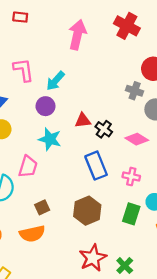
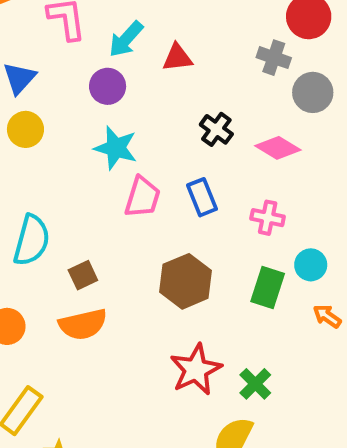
red triangle: (83, 120) -> (177, 58), moved
blue rectangle: (96, 166) -> (202, 197), size x0.7
pink trapezoid: (28, 167) -> (142, 197), moved
brown square: (42, 207) -> (83, 275), moved

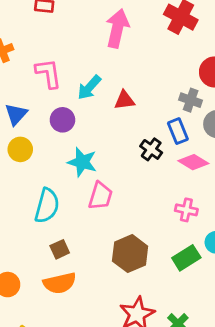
purple circle: (108, 86) -> (62, 120), moved
blue rectangle: (202, 197) -> (178, 131), moved
cyan semicircle: (32, 240) -> (47, 206), moved
green rectangle: (268, 287) -> (186, 258), turned 40

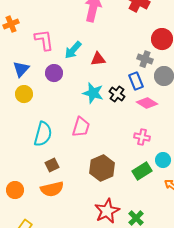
cyan star: (82, 162) -> (93, 93), moved

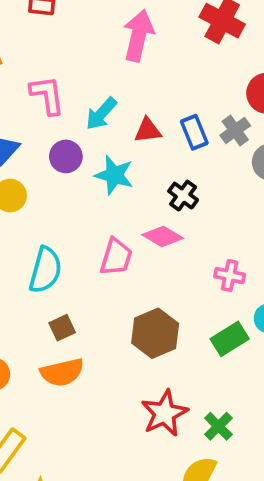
gray cross: (145, 59) -> (235, 130), turned 35
blue rectangle: (136, 81) -> (194, 132), moved
cyan star: (93, 93) -> (114, 175), moved
pink diamond: (147, 103) -> (163, 236), moved

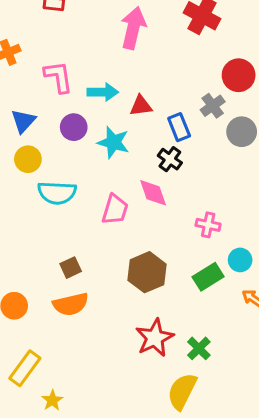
cyan arrow: (101, 114) -> (103, 92), turned -132
blue rectangle: (194, 132) -> (179, 127), moved
pink diamond: (163, 236) -> (153, 193), turned 40
cyan semicircle: (45, 270) -> (57, 193), moved, turned 78

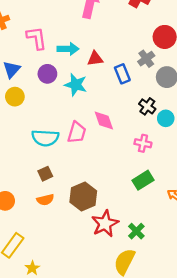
black cross: (170, 159) -> (147, 106), moved
cyan semicircle: (57, 193) -> (45, 138), moved
cyan circle: (240, 260) -> (166, 118), moved
brown hexagon: (147, 272) -> (83, 196), moved
orange semicircle: (71, 304) -> (45, 200), size x0.7

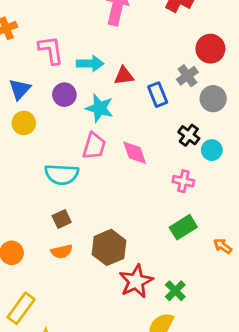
pink trapezoid: (77, 132) -> (94, 146), moved

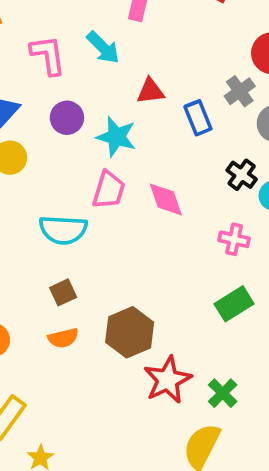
cyan arrow: (90, 64) -> (103, 48), moved, turned 45

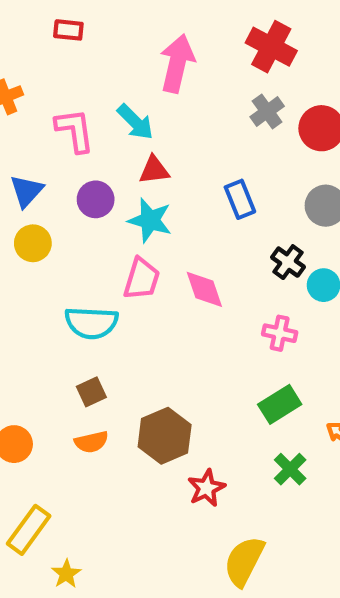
red triangle: (150, 91) -> (154, 170), moved
gray cross: (240, 91) -> (267, 112), moved
red star: (168, 380) -> (206, 488), size x0.7
green cross: (223, 393) -> (290, 469), moved

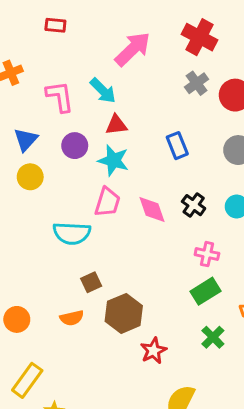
pink arrow: (177, 63) -> (133, 49), turned 33
black cross: (288, 262) -> (194, 205), moved
pink cross: (280, 333) -> (207, 254), moved
brown square: (91, 392) -> (91, 282), moved

